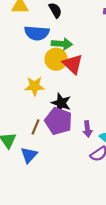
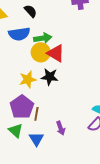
black star: (61, 103) -> (50, 77), moved
purple pentagon: (58, 121) -> (22, 107), moved, turned 30
purple arrow: (87, 129) -> (61, 128), moved

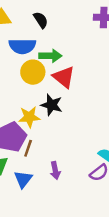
yellow circle: (41, 52) -> (33, 72), moved
yellow star: (28, 79) -> (29, 117), moved

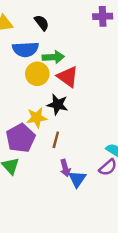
brown line: (28, 148) -> (56, 140), moved
blue triangle: (23, 179) -> (77, 179), moved

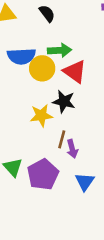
blue semicircle: (25, 49) -> (21, 56), moved
purple pentagon: (21, 138) -> (43, 174), moved
purple arrow: (65, 168) -> (72, 149), moved

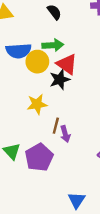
black semicircle: (47, 13) -> (54, 12), moved
black star: (64, 101) -> (60, 79), moved, turned -30
blue triangle: (85, 182) -> (77, 200), moved

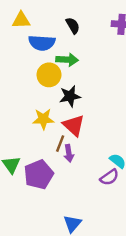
blue semicircle: (19, 51) -> (42, 43), moved
red triangle: (67, 64) -> (74, 125), moved

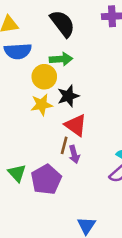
black semicircle: (73, 26) -> (62, 24), size x1.6
blue semicircle: (42, 43) -> (18, 51), moved
yellow star: (43, 119) -> (42, 105), moved

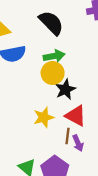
yellow circle: (44, 77) -> (53, 73), moved
yellow star: (42, 105) -> (44, 117), moved

